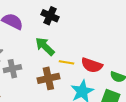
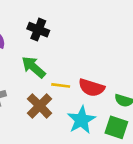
brown cross: (48, 78) -> (40, 106), turned -30

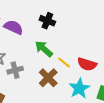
yellow line: (61, 85) -> (64, 62), turned 32

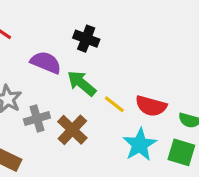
purple semicircle: (13, 27) -> (46, 62), moved
brown cross: (48, 78) -> (72, 130), moved

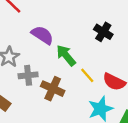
black cross: (86, 39) -> (103, 32), moved
brown cross: (72, 130) -> (53, 89), turned -30

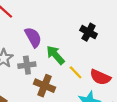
purple semicircle: (42, 35) -> (33, 37), turned 30
gray cross: (28, 75) -> (27, 65), moved

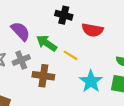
black cross: (89, 32) -> (64, 15), moved
red semicircle: (100, 77) -> (93, 30), moved

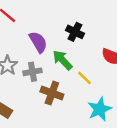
black cross: (64, 15) -> (75, 32), moved

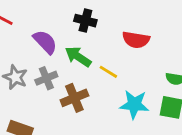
brown cross: (52, 93) -> (74, 98), turned -30
cyan star: (100, 109) -> (134, 104), turned -30

